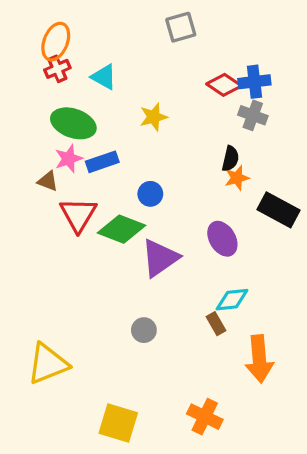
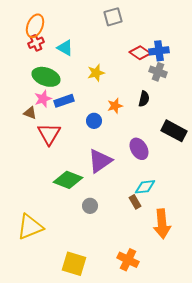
orange star: (237, 178) -> (115, 106), moved
green diamond: (121, 229) -> (68, 180), moved

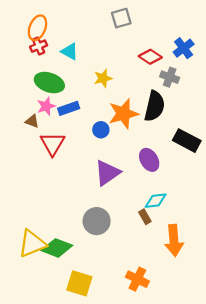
blue cross: (159, 51) -> (184, 48), moved, turned -30
black semicircle: (144, 99) -> (155, 106), size x1.8
orange star: (115, 106) -> (123, 114), size x1.8
green diamond: (68, 180) -> (57, 248), moved
gray circle: (90, 206) -> (97, 221), size x1.6

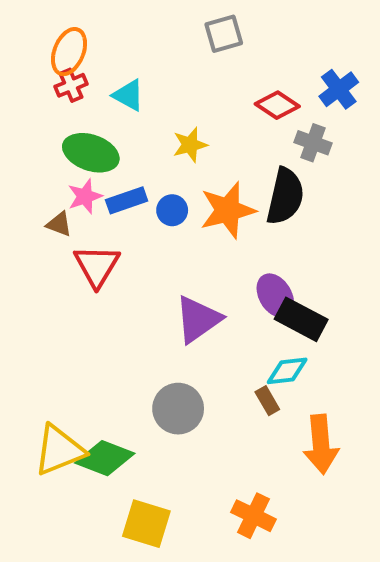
blue circle: (101, 130) -> (172, 210), moved
black rectangle: (187, 141) -> (301, 319), moved

